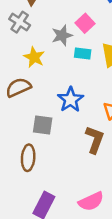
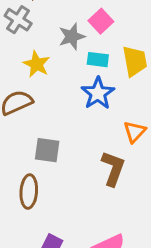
blue star: (71, 100) -> (98, 93), moved

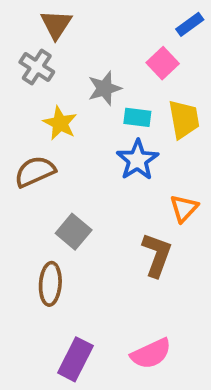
pink square: (101, 21) -> (163, 63), moved
gray square: (47, 150) -> (74, 232), turned 32

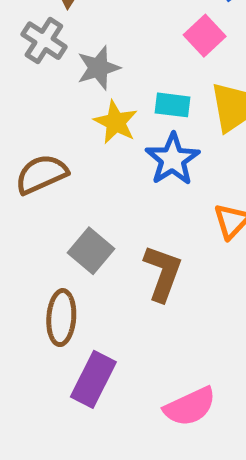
gray star: (105, 88) -> (98, 68), moved
yellow star: (60, 123) -> (116, 122), moved
brown L-shape: (157, 255) -> (163, 273), moved
purple rectangle: (75, 359) -> (93, 379), moved

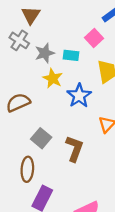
cyan rectangle: (173, 105) -> (71, 55), moved

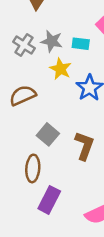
gray cross: (19, 40) -> (24, 45), moved
gray star: (45, 53) -> (52, 41), turned 30

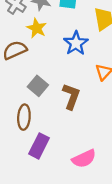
yellow star: (60, 69) -> (37, 28), moved

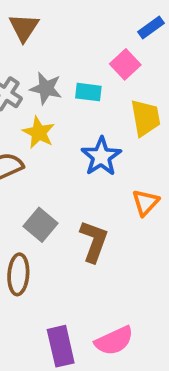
purple rectangle: (39, 146) -> (61, 346), moved, turned -40

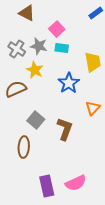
brown triangle: (24, 28) -> (27, 13), turned -36
pink square: (125, 64) -> (57, 29), moved

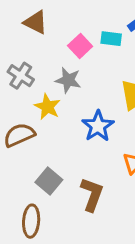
gray star: (39, 46) -> (68, 80), moved
cyan rectangle: (62, 48) -> (111, 39), moved

